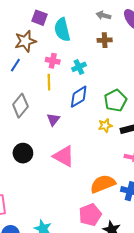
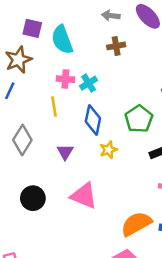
pink cross: (53, 61) -> (65, 79), moved
blue diamond: (79, 97) -> (93, 120), turned -40
yellow star: (105, 125) -> (108, 150), moved

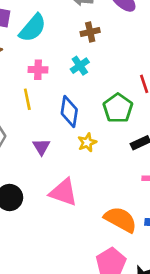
cyan semicircle: (62, 40) -> (33, 28), turned -116
cyan cross: (89, 83) -> (80, 66), moved
orange semicircle: (136, 224) -> (120, 219), turned 60

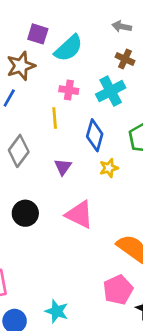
brown cross: (90, 32) -> (125, 59), turned 30
cyan cross: (80, 66) -> (111, 91), size x1.5

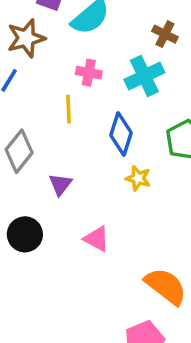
purple triangle: (63, 167) -> (60, 184), moved
yellow star: (109, 168) -> (138, 178), turned 30
pink triangle: (79, 215) -> (97, 239), size x0.7

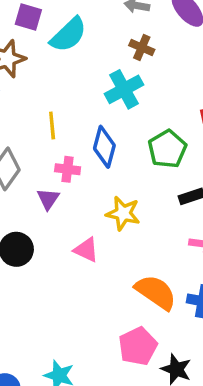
pink cross: (89, 73) -> (68, 169), moved
yellow star: (138, 178) -> (123, 213), moved, size x1.4

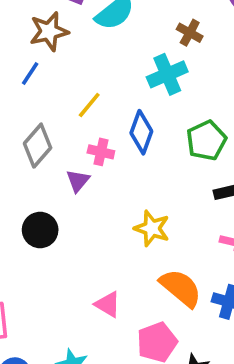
yellow line: (52, 125) -> (89, 105), turned 40
yellow star: (123, 213) -> (152, 228), moved
pink triangle: (86, 250) -> (108, 304), moved

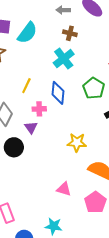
black circle: (40, 230) -> (14, 147), moved

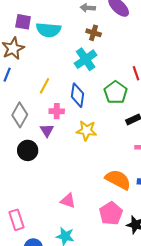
cyan semicircle: (27, 33) -> (48, 30), turned 55
yellow star: (77, 142) -> (86, 131), moved
pink triangle: (64, 189) -> (68, 201), moved

